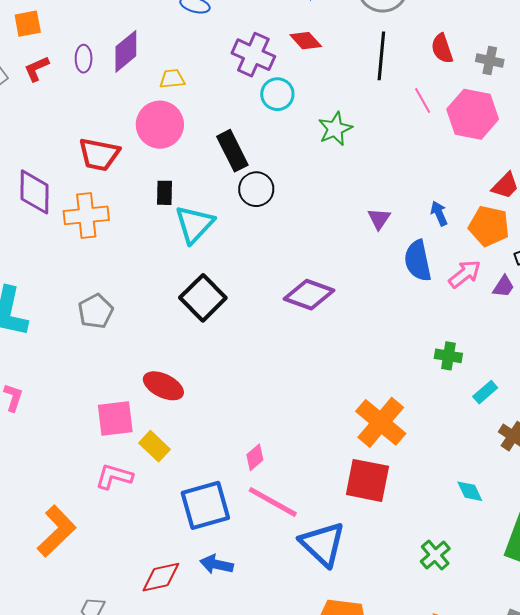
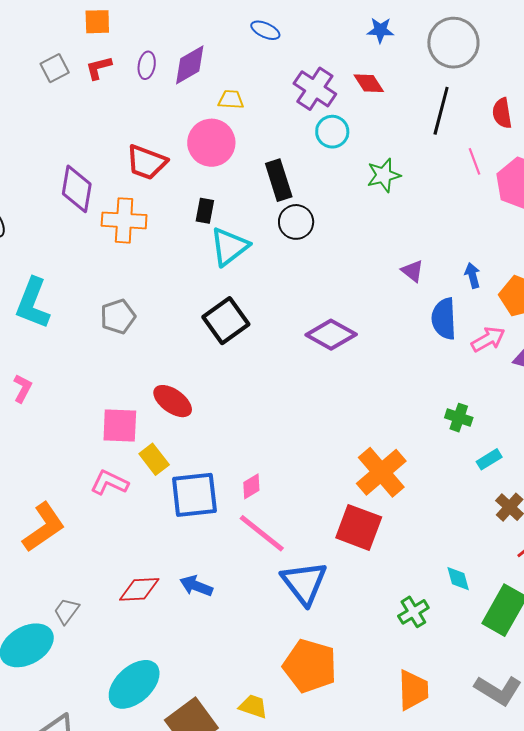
purple triangle: (379, 219) -> (412, 271), turned -35
cyan diamond: (470, 491) -> (458, 579), moved
blue square: (205, 505) -> (194, 495), moved

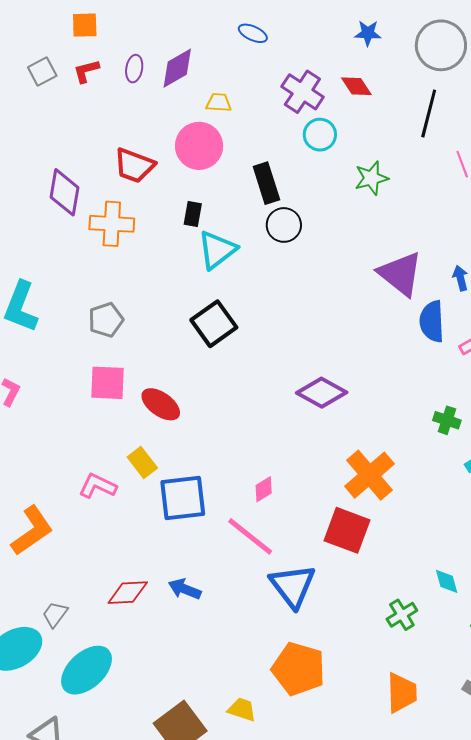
purple triangle: (412, 271) -> (400, 274), size x2.0
purple diamond: (331, 335) -> (322, 393), moved
pink square: (120, 426) -> (107, 383), moved
pink diamond: (251, 486) -> (264, 489), moved
cyan ellipse: (134, 684) -> (86, 670), moved

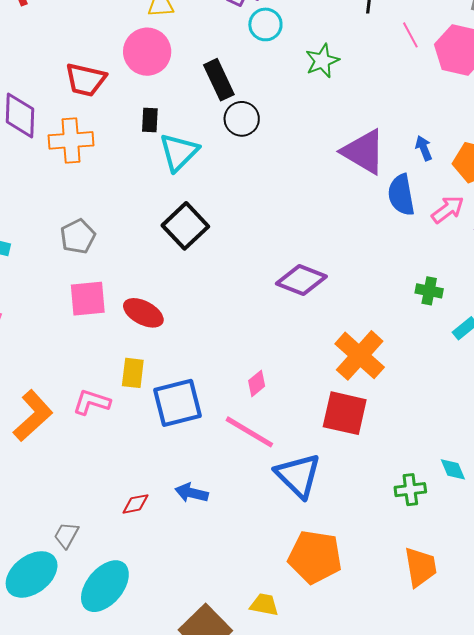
yellow rectangle: (142, 462) -> (133, 373), turned 52
orange L-shape: (32, 531) -> (33, 416), moved
cyan diamond: (447, 581) -> (453, 469), moved
red diamond: (128, 593) -> (136, 504), size x0.7
green cross: (402, 615) -> (410, 490), turned 32

